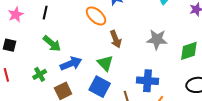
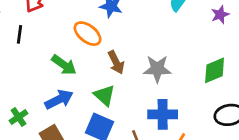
gray star: (157, 39) -> (157, 69), moved
green arrow: (52, 43) -> (64, 65), moved

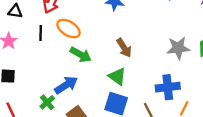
orange ellipse: (88, 34) -> (68, 29), moved
gray star: (157, 69) -> (178, 48), moved
blue arrow: (59, 99) -> (66, 85), moved

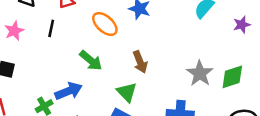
orange ellipse: (68, 29) -> (105, 24), moved
gray star: (178, 48) -> (200, 73), turned 30

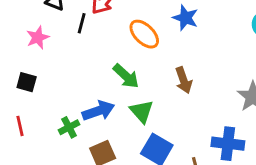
black line: (51, 28) -> (82, 23), moved
green triangle: (127, 92) -> (142, 111), moved

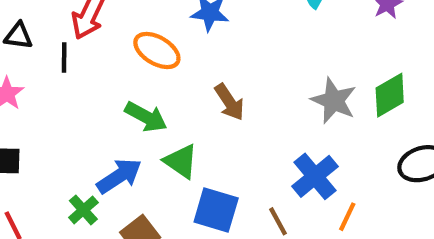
blue cross: (228, 144) -> (315, 176), turned -32

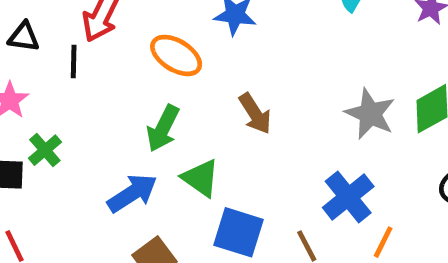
green arrow: (146, 117) -> (163, 128), turned 87
green cross: (83, 210) -> (45, 150), moved

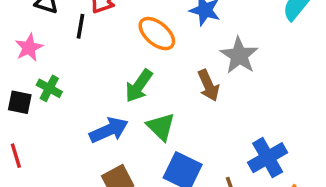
gray star: (370, 114) -> (239, 56), moved
green cross: (45, 150) -> (49, 88), turned -30

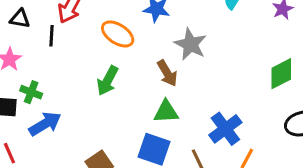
green triangle: (161, 127) -> (166, 112), moved, turned -40
blue arrow: (109, 130) -> (45, 124), moved

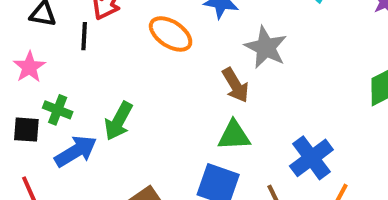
green arrow: (108, 81) -> (119, 121), moved

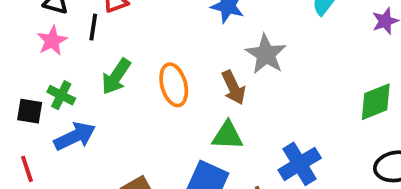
orange ellipse: (171, 34) -> (174, 85), moved, turned 36
pink star: (29, 67) -> (52, 41), moved
green arrow: (119, 121) -> (116, 76), moved

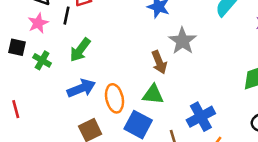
orange ellipse: (174, 85) -> (114, 98), moved
black square: (30, 111) -> (17, 47), moved
blue arrow: (75, 136) -> (81, 88), moved

